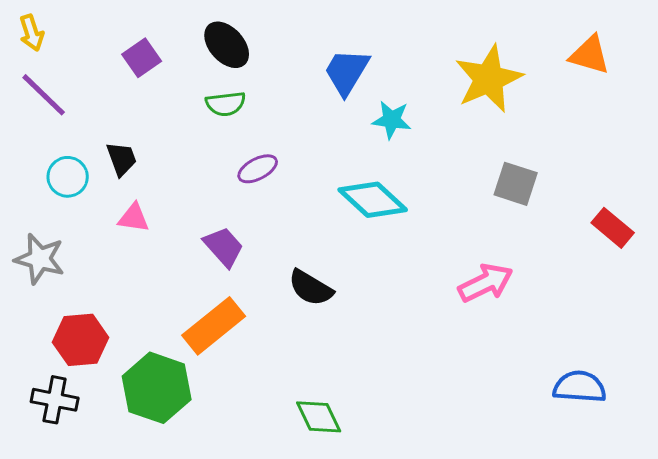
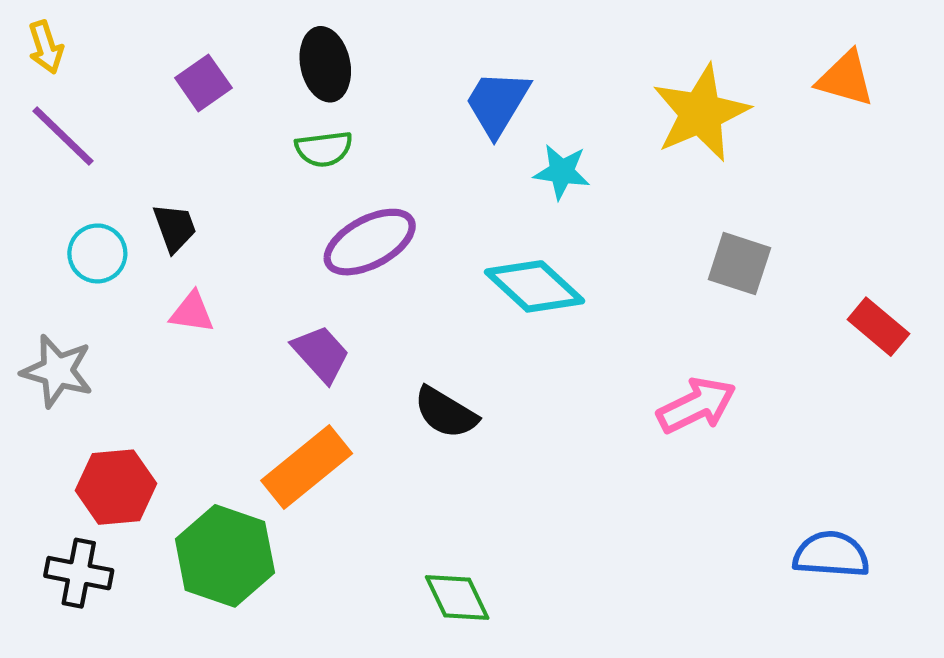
black ellipse: (227, 45) -> (325, 64), turned 30
purple ellipse: (258, 169) -> (370, 242), size x1.6

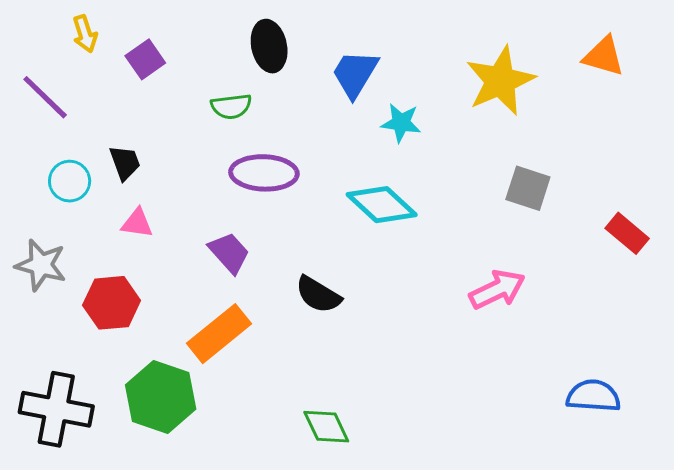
yellow arrow: (46, 47) -> (85, 34), moved
black ellipse: (325, 64) -> (269, 46), moved
purple ellipse: (370, 242) -> (264, 173), turned 30
red hexagon: (116, 487) -> (112, 303), moved
black cross: (79, 573) -> (56, 409), size x1.5

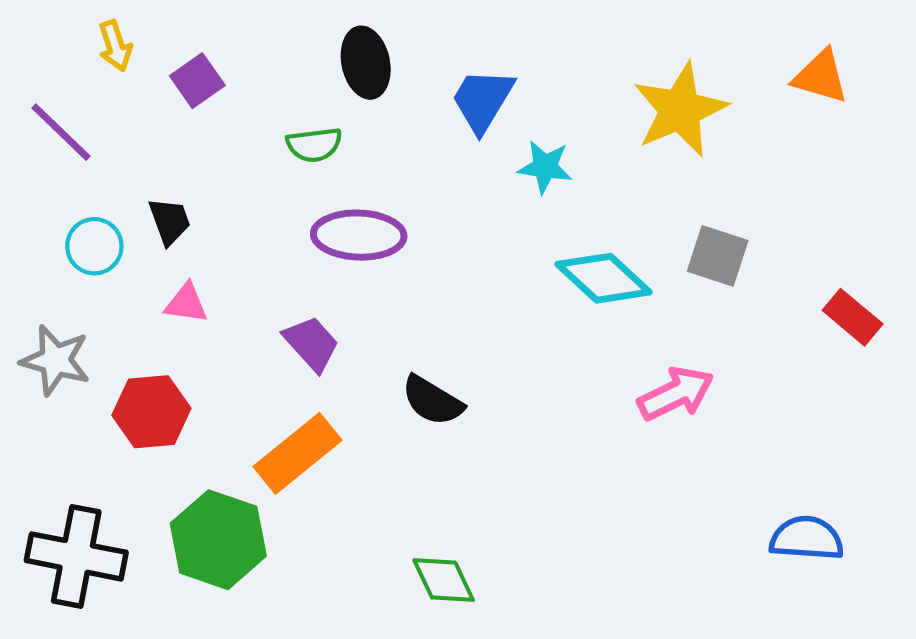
cyan diamond: (382, 205) -> (604, 278), moved

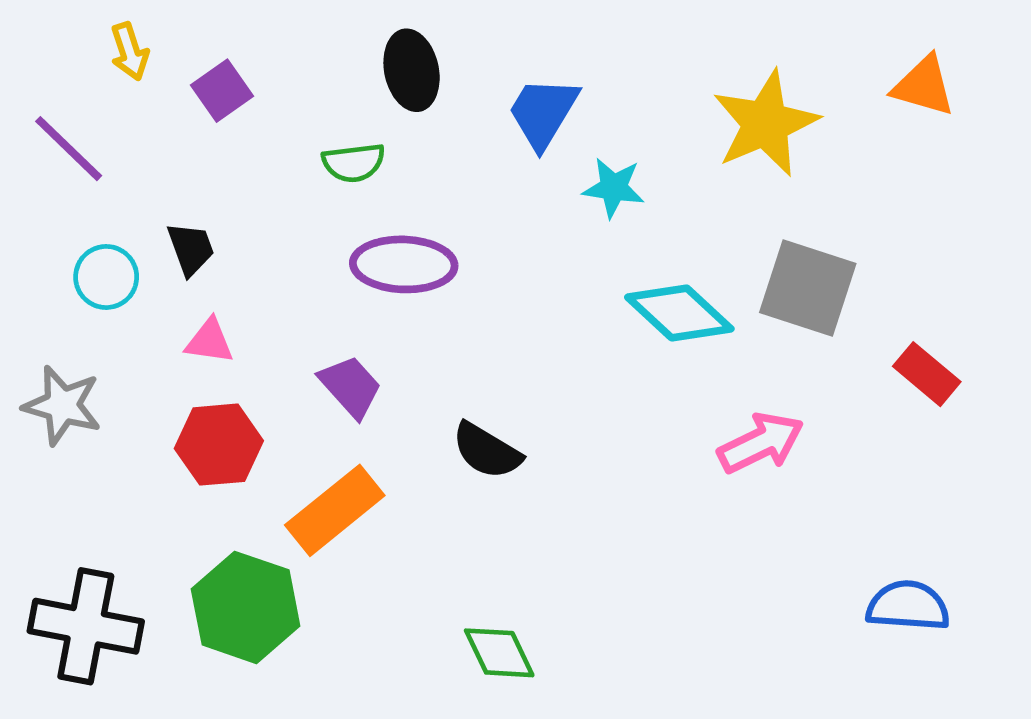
gray square: (718, 256) -> (808, 288), size x1.4
red rectangle: (853, 317) -> (927, 374), moved
red hexagon: (151, 412) -> (219, 445), moved

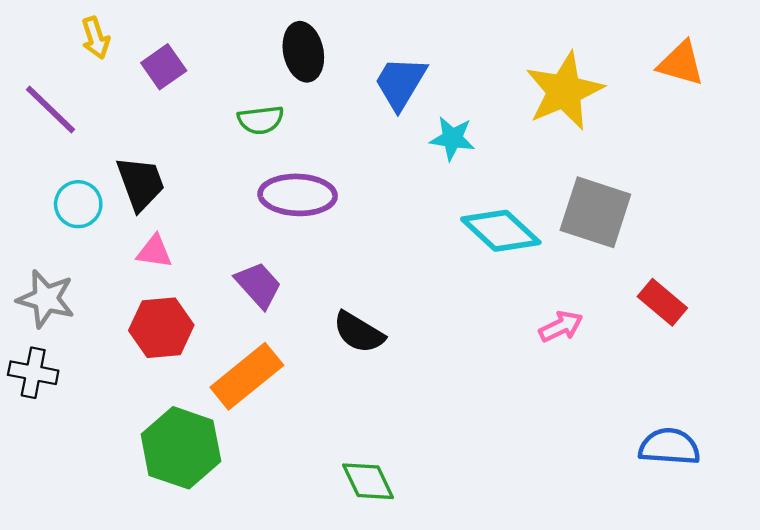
black trapezoid: (191, 249) -> (141, 183), size x1.4
red rectangle: (927, 374) -> (662, 302), moved
pink arrow: (761, 443) -> (561, 327), size x0.7
black cross: (86, 626) -> (33, 373), moved, size x0.6

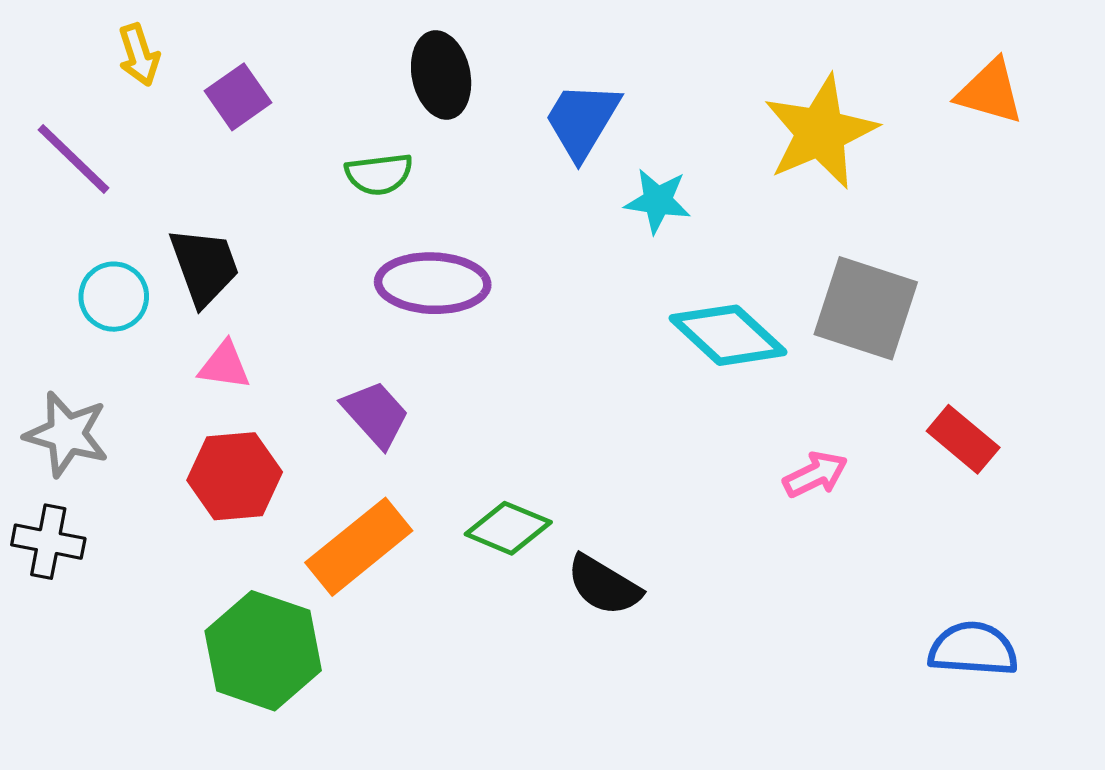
black semicircle: (359, 332) -> (604, 585), moved
green diamond: (368, 481) -> (508, 528), moved, turned -42

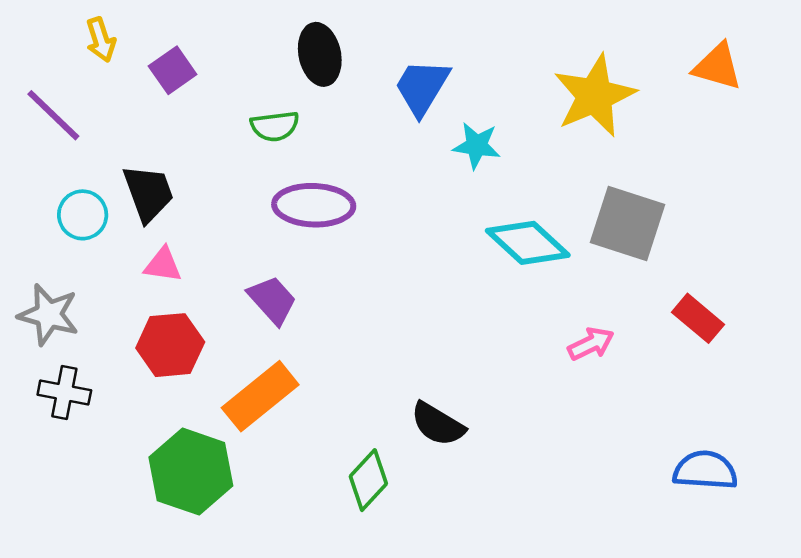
green diamond: (508, 528) -> (368, 480), moved, turned -70
black cross: (48, 542) -> (64, 392), moved

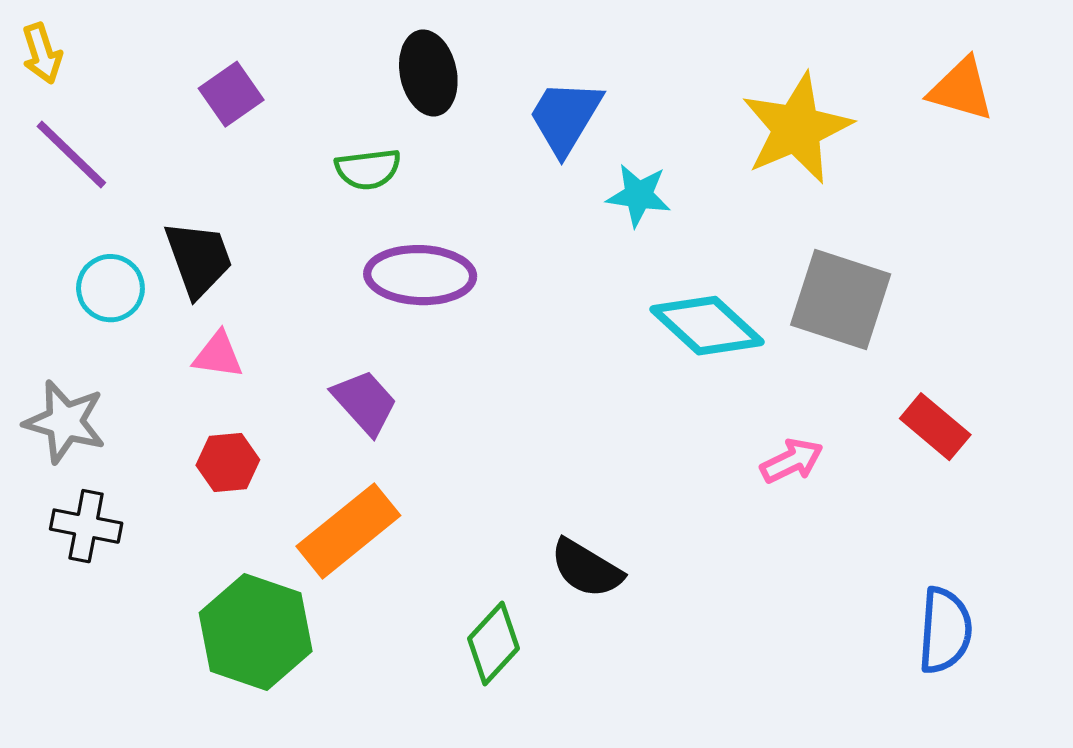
yellow arrow: (101, 40) -> (42, 53), moved
red hexagon: (170, 345) -> (228, 463), size x0.7
blue semicircle: (705, 470) -> (945, 630), turned 90

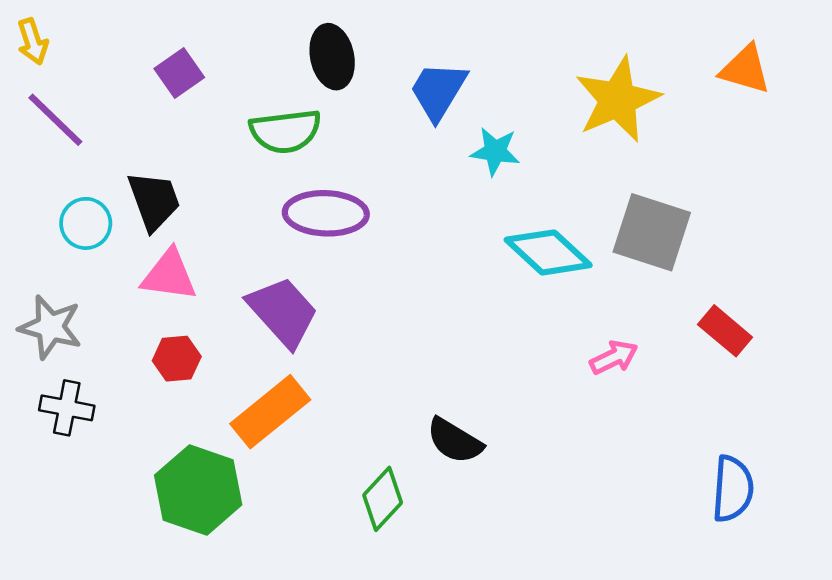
green semicircle: (368, 169) -> (285, 131), size x1.4
pink triangle: (218, 355) -> (169, 275), size x1.4
purple trapezoid: (365, 402) -> (283, 312), size x1.4

